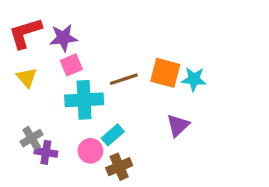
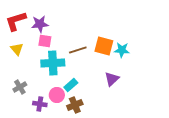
pink square: (71, 65) -> (45, 41), turned 32
purple cross: (46, 152) -> (40, 104), moved

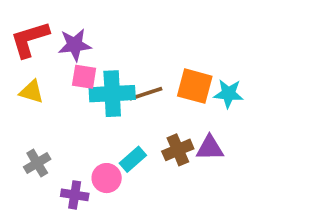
yellow triangle: (17, 49) -> (32, 92), turned -32
cyan cross: (53, 63) -> (112, 94), moved
purple triangle: (112, 79) -> (210, 148), turned 42
brown cross: (75, 105) -> (178, 150), moved

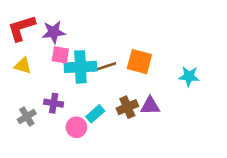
cyan star: (229, 94) -> (189, 76), moved
purple cross: (75, 195) -> (54, 103), moved

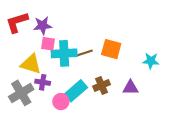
yellow triangle: (23, 66) -> (31, 64), moved, size x1.5
purple triangle: (150, 106) -> (130, 88), moved
cyan rectangle: (95, 114) -> (76, 91), size x1.5
gray cross: (27, 117) -> (21, 93), size x1.6

